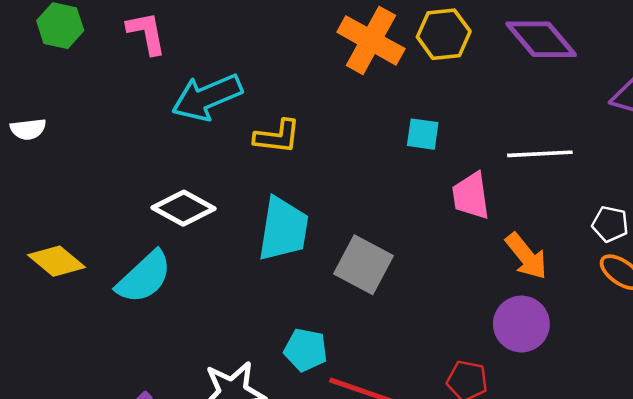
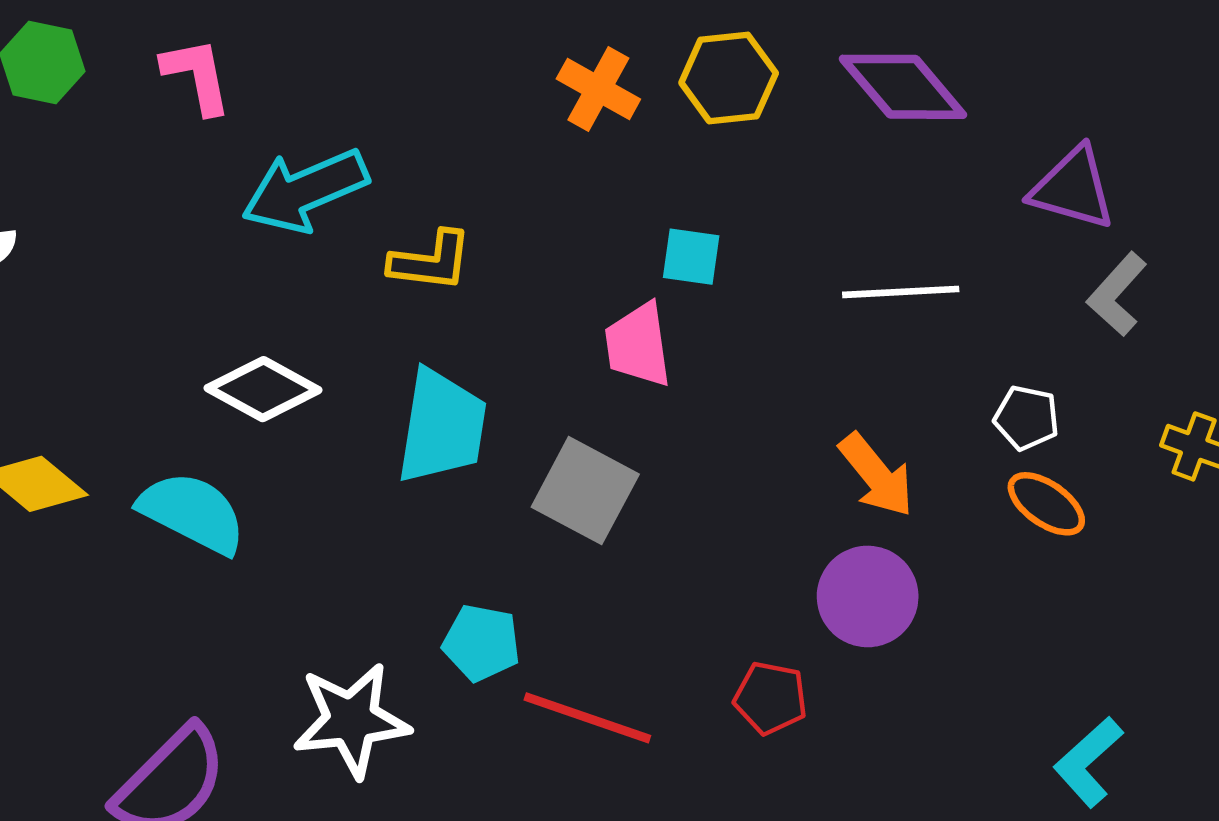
orange cross: (371, 40) -> (598, 89), size x0.7
pink trapezoid: (471, 196) -> (638, 345), moved
cyan semicircle: (144, 277) -> (192, 513), turned -110

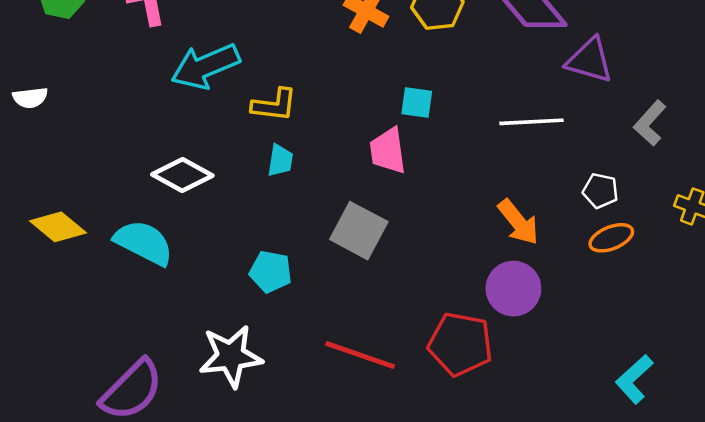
purple triangle: (1073, 188) -> (590, 60), moved
cyan trapezoid: (442, 427) -> (280, 160), moved, size x0.5
orange ellipse: (1046, 504) -> (611, 238), turned -57
cyan pentagon: (481, 643) -> (271, 272), moved
red pentagon: (771, 698) -> (460, 344), size x1.6

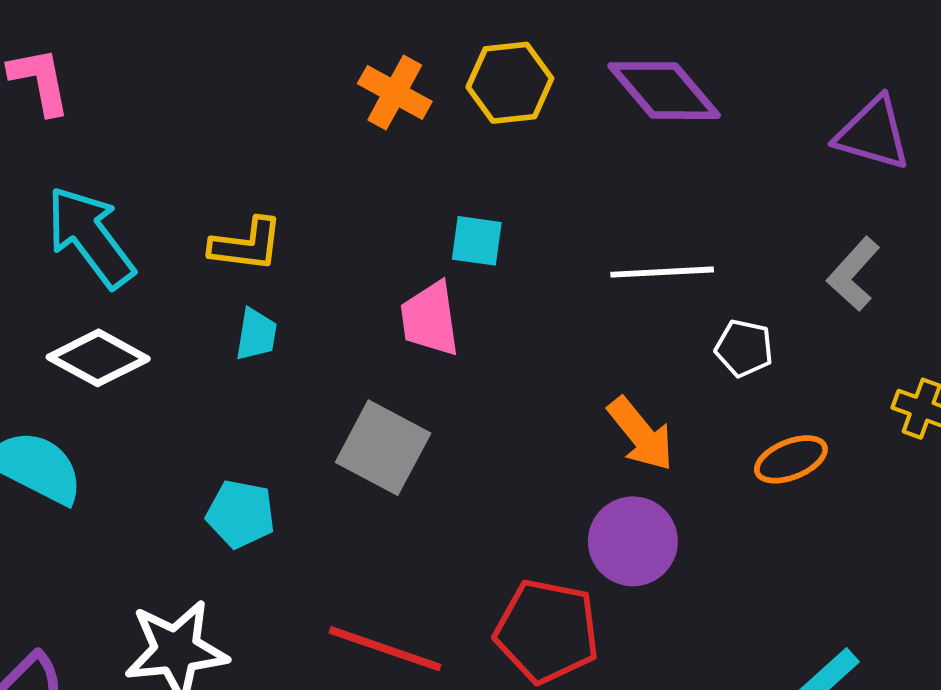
purple triangle: (590, 60) -> (873, 133), moved
cyan arrow: (205, 66) -> (90, 237), moved, turned 76
white pentagon: (600, 191) -> (744, 348), moved

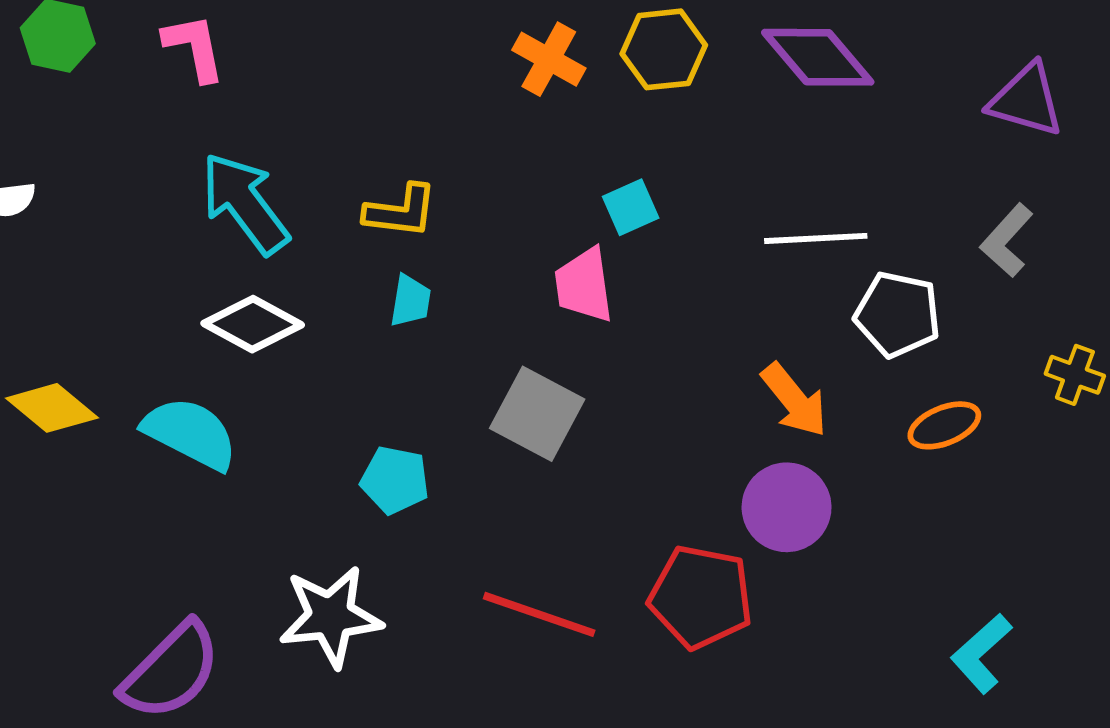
cyan square: (477, 241) -> (631, 207), turned -32
white pentagon: (744, 348) -> (898, 314), size x1.5

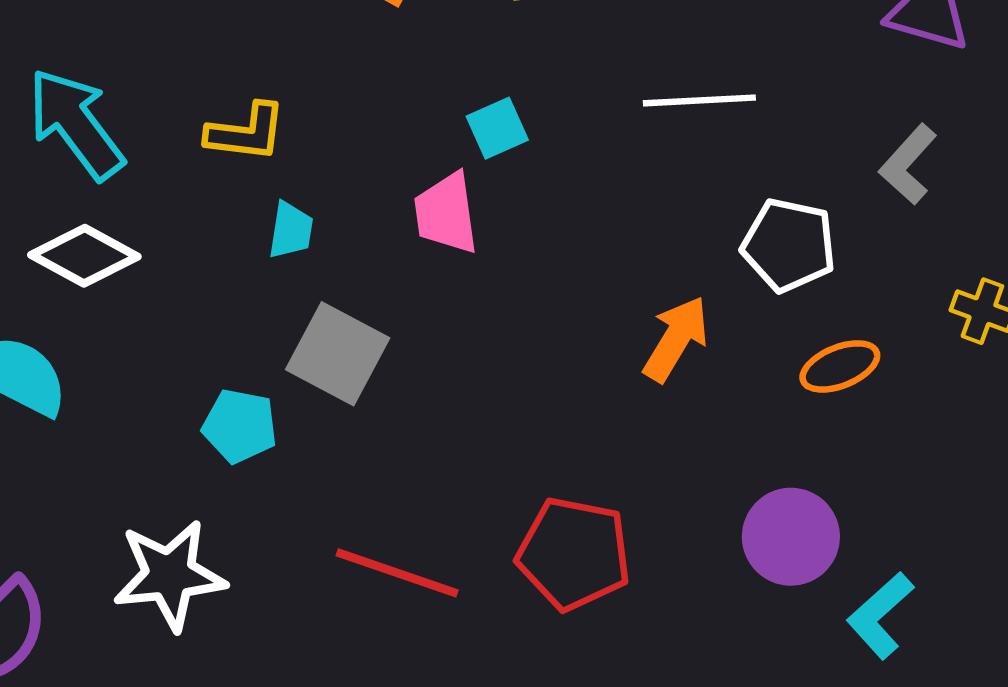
white line: (816, 238) -> (699, 100), moved
cyan trapezoid: (410, 301) -> (291, 230), moved
orange arrow: (794, 400) -> (676, 339), turned -110
gray square: (537, 414) -> (338, 354), moved
purple circle: (787, 507) -> (791, 537), moved

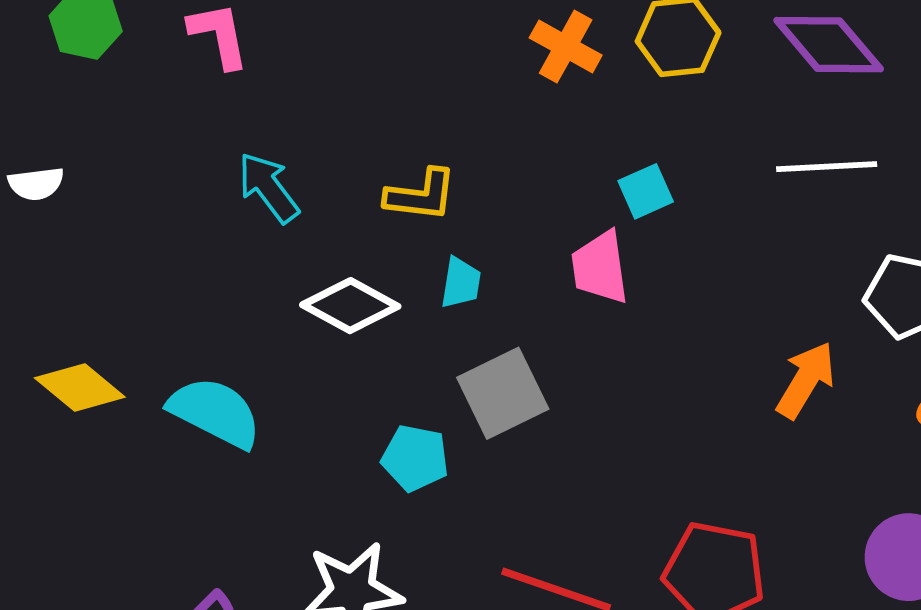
cyan arrow: (76, 124) -> (268, 188), size x0.7
white diamond: (84, 256) -> (350, 306), moved
gray square: (338, 354) -> (503, 393), turned 36

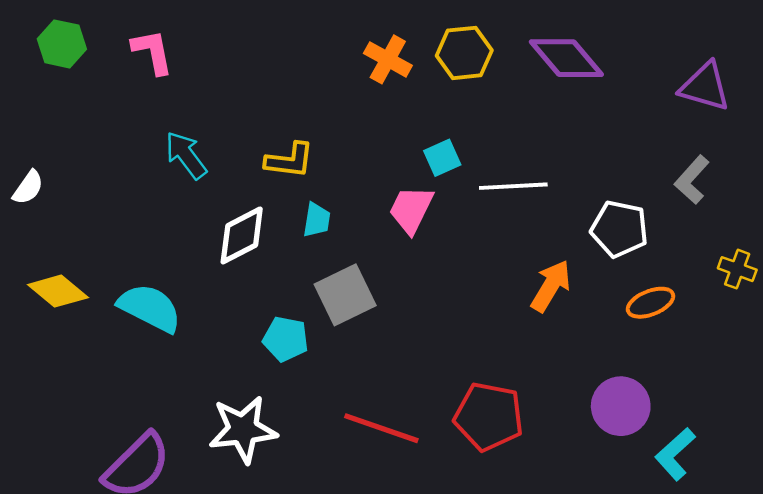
white line: (827, 167) -> (513, 186), moved
white semicircle: (36, 184) -> (28, 188), moved, turned -48
pink trapezoid: (600, 268) -> (411, 210), turned 34
white diamond: (350, 306) -> (242, 235), turned -56

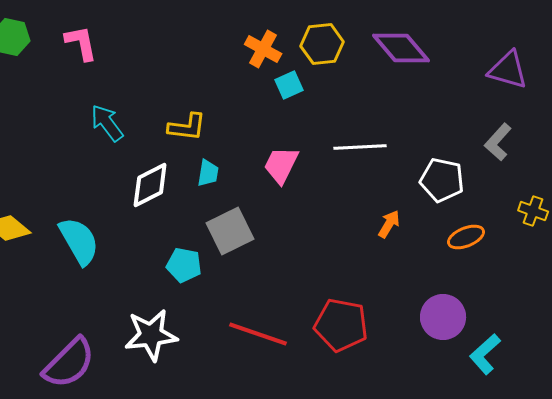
cyan square: (442, 158) -> (289, 85), moved
orange arrow: (551, 286) -> (389, 224), size x0.7
cyan semicircle: (150, 308) -> (79, 241), turned 33

